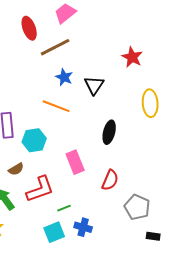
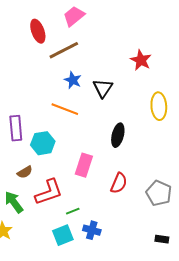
pink rectangle: (75, 162) -> (84, 165), turned 40
gray pentagon: (137, 207) -> (159, 193), moved

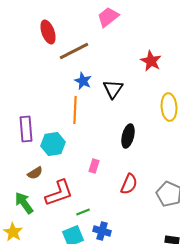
pink trapezoid: (74, 16) -> (108, 17), moved
orange line: (65, 109) -> (75, 110), turned 72
pink rectangle: (84, 165) -> (94, 166), size x0.6

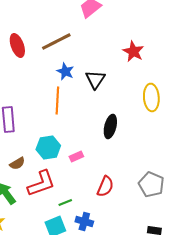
red ellipse: (48, 32) -> (17, 45), moved
cyan hexagon: (53, 144) -> (48, 147), moved
pink rectangle: (94, 166) -> (76, 156), turned 48
red semicircle: (129, 184) -> (105, 186), moved

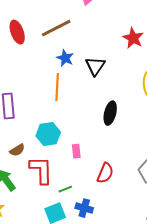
pink rectangle: (76, 156) -> (76, 151), moved, turned -72
red L-shape: (41, 183) -> (41, 170), turned -72

